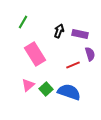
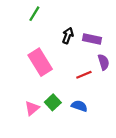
green line: (23, 22) -> (34, 14), moved
pink triangle: (28, 85) -> (32, 108), moved
blue semicircle: (69, 92) -> (79, 106), size x0.6

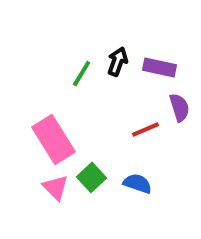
green line: (34, 14) -> (82, 74), moved
pink rectangle: (40, 62) -> (54, 139), moved
pink triangle: (32, 108) -> (56, 187), turned -35

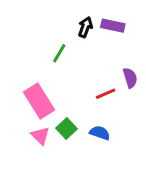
black arrow: (117, 62) -> (85, 27), moved
purple rectangle: (159, 68) -> (113, 26), moved

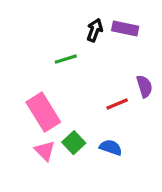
green line: (59, 53) -> (66, 59), turned 42

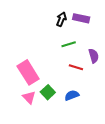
green line: (66, 59) -> (69, 44), moved
red line: (117, 104) -> (76, 67), turned 40
blue semicircle: (111, 147) -> (72, 95), turned -40

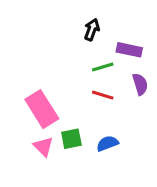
purple rectangle: (81, 18) -> (129, 50), moved
red line: (76, 67) -> (103, 95), moved
green square: (48, 92) -> (71, 139), turned 32

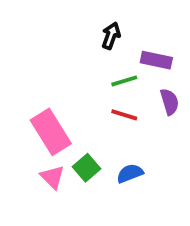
green square: (71, 139) -> (87, 168), turned -30

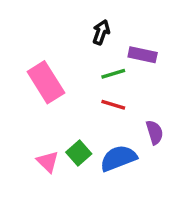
purple semicircle: (170, 102) -> (155, 132), moved
pink rectangle: (51, 132) -> (46, 82), moved
blue semicircle: (130, 173) -> (118, 158), size x1.5

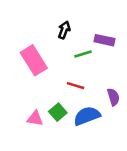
black arrow: (101, 32) -> (64, 30), moved
red line: (113, 105) -> (75, 86), moved
pink triangle: (48, 162) -> (35, 118), turned -36

